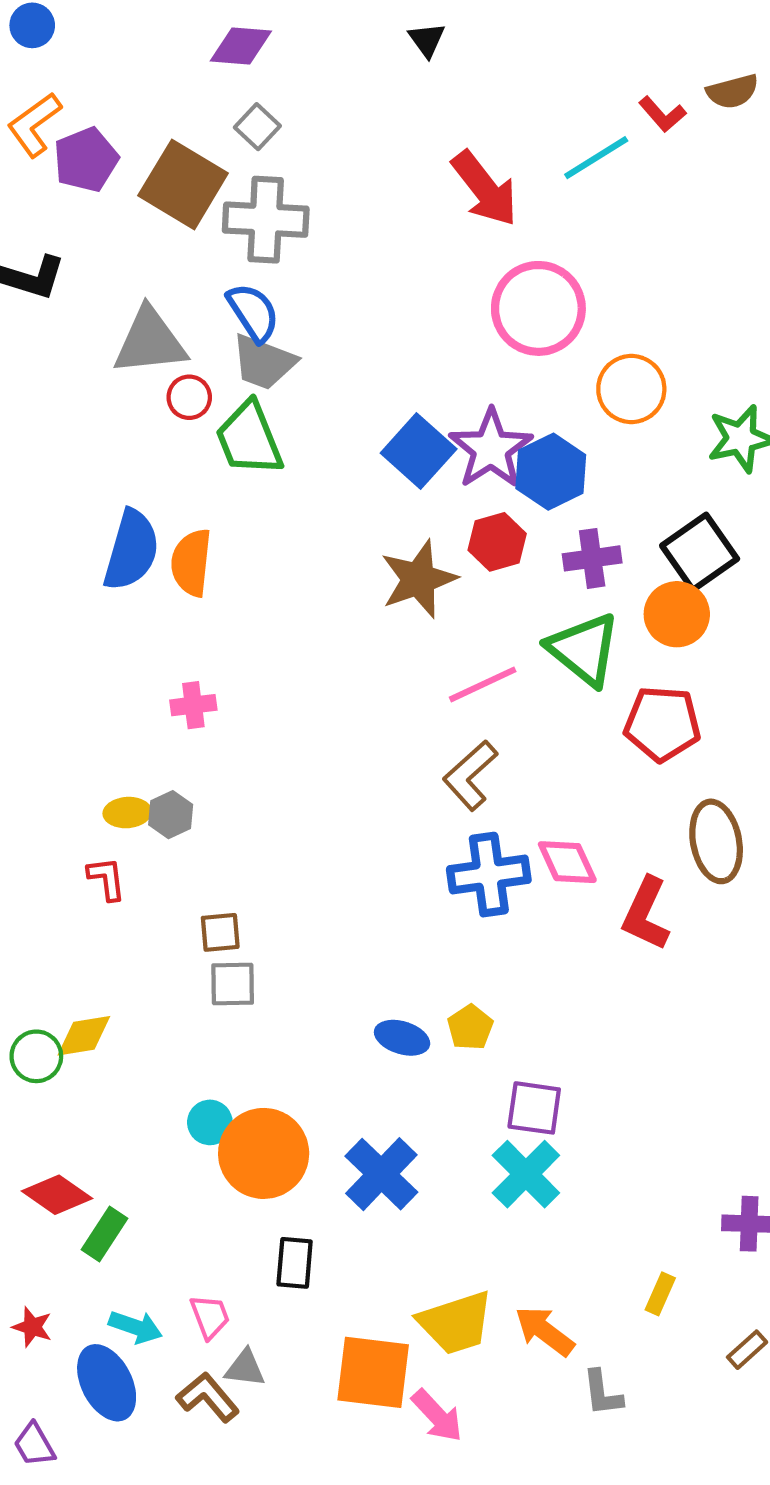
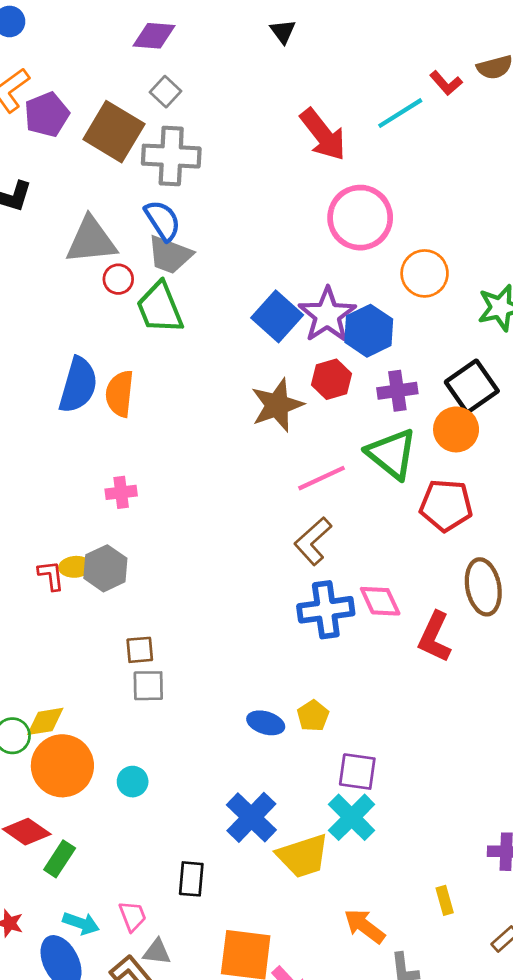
gray hexagon: (171, 815) -> (105, 568), size x1.4
red L-shape: (107, 879) -> (51, 575), moved
orange circle: (264, 1153) -> (62, 766), moved
yellow rectangle: (660, 1294) -> (445, 900), turned -40
yellow trapezoid: (456, 1323) -> (303, 856), moved

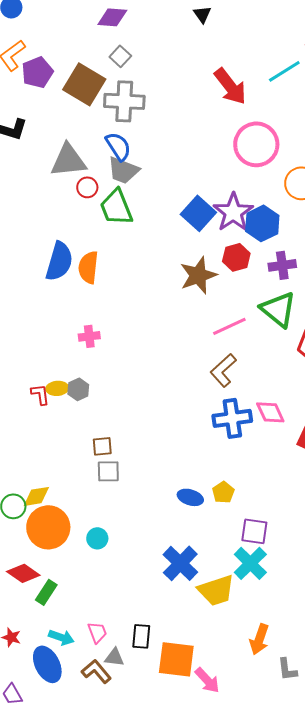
gray hexagon: (105, 568) -> (78, 389), size x0.7
black rectangle: (191, 879) -> (141, 636), moved
orange arrow: (364, 926) -> (259, 639), turned -108

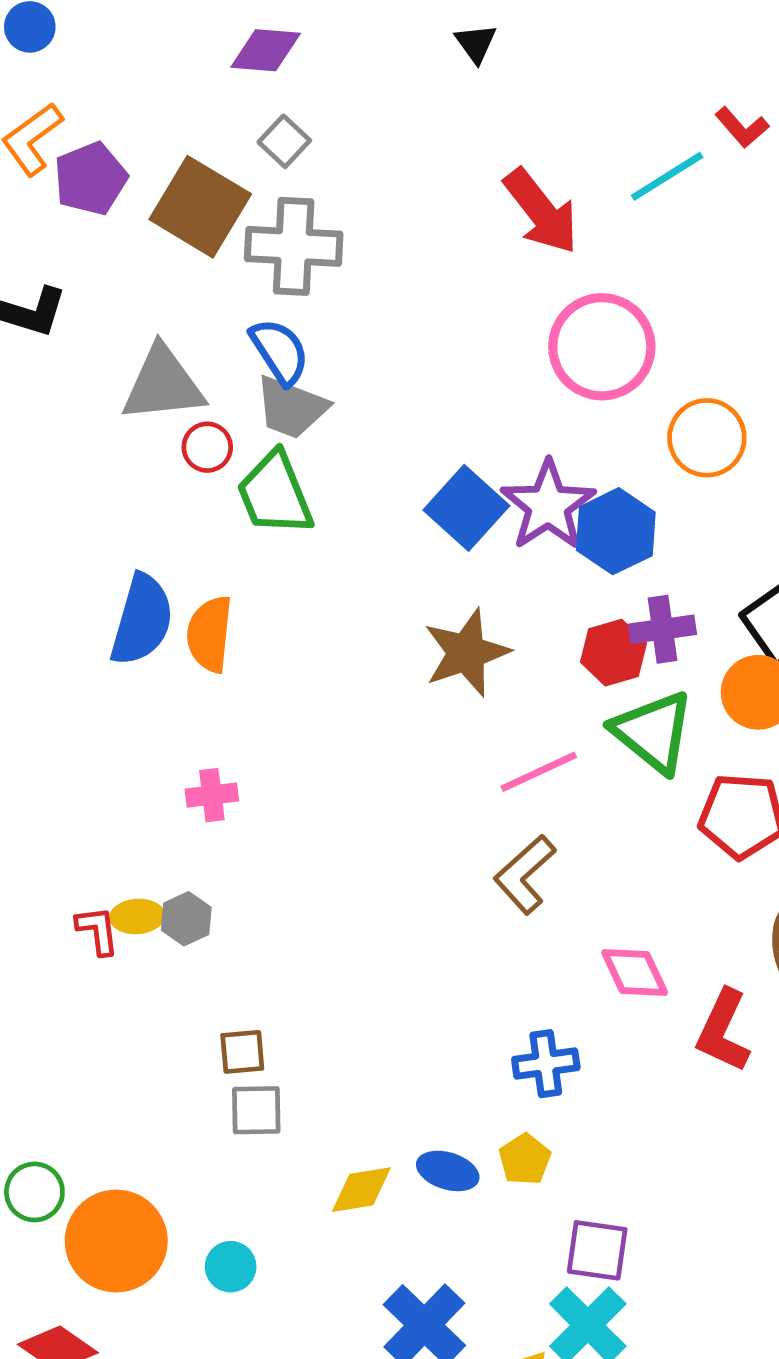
red hexagon: (236, 257) -> (614, 653), moved
blue cross: (232, 418) -> (546, 1064), moved, size x0.7
yellow diamond: (36, 496) -> (361, 1190), moved

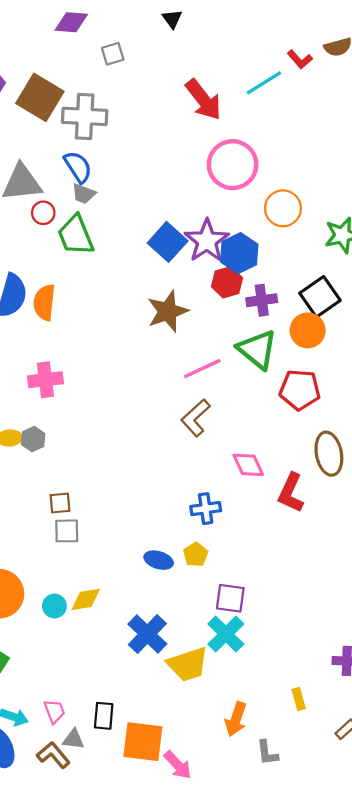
gray square: (284, 141) -> (113, 54), moved, turned 30
gray trapezoid: (291, 407) -> (84, 194), size x0.7
red hexagon: (614, 653) -> (227, 282), moved
pink cross: (212, 795) -> (45, 380), size x1.4
yellow diamond: (361, 1190) -> (86, 599), moved

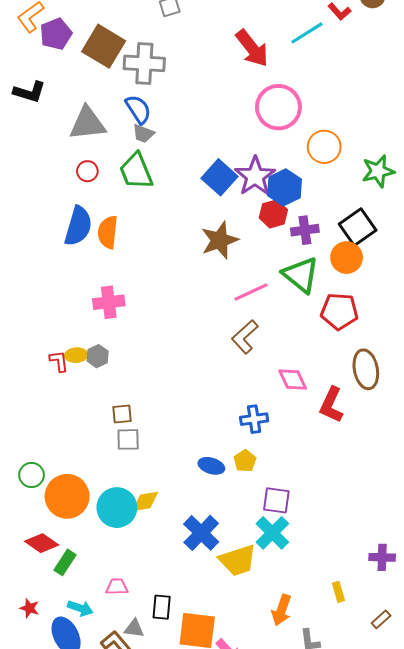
red circle: (43, 213) -> (87, 171), moved
cyan circle: (54, 606) -> (117, 508), size x1.8
pink trapezoid: (54, 711) -> (117, 587), moved, turned -70

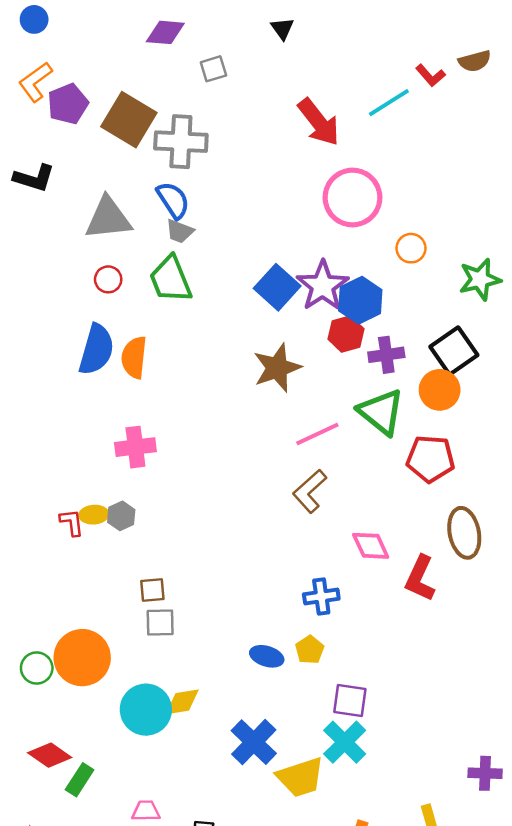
orange circle: (324, 147) -> (411, 248), size x0.7
orange circle: (67, 496) -> (82, 658), moved

